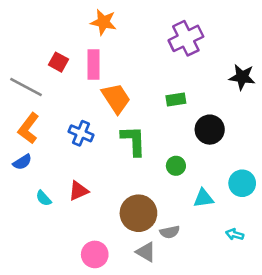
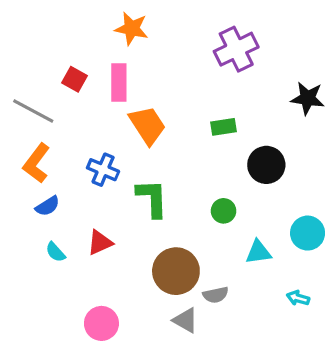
green L-shape: (133, 141) -> (152, 198), moved
blue semicircle: (22, 162) -> (48, 206), moved
pink circle: (95, 254) -> (101, 323), moved

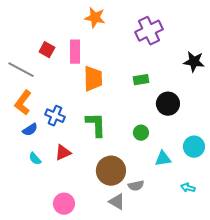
orange star: (132, 29) -> (95, 18), moved
orange trapezoid: (147, 125) -> (93, 79), turned 32
blue cross: (103, 170) -> (55, 116), moved

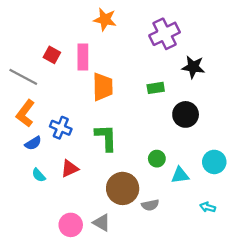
black star: (194, 62) -> (193, 67), moved
green circle: (141, 133) -> (157, 159), moved
gray triangle: (117, 202) -> (102, 223), moved

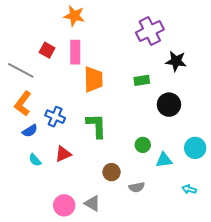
orange star: (105, 19) -> (74, 16), moved
brown circle: (123, 188) -> (112, 172), size x0.6

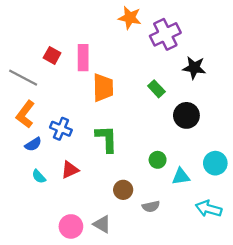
orange star: (74, 16) -> (130, 18), moved
green rectangle: (142, 80) -> (156, 89), turned 56
cyan arrow: (189, 189) -> (209, 209), size x1.6

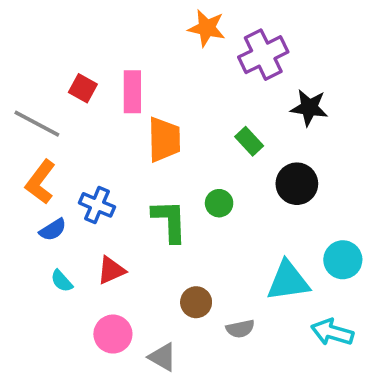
green circle: (158, 160) -> (219, 203), moved
cyan triangle: (181, 176) -> (288, 281), size x1.5
pink circle: (71, 226) -> (113, 334), moved

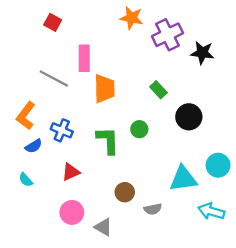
red square: (83, 88) -> (53, 22), moved
black star: (309, 108) -> (202, 53), moved
gray line: (37, 124) -> (54, 79), moved
cyan semicircle: (62, 281) -> (26, 180), moved

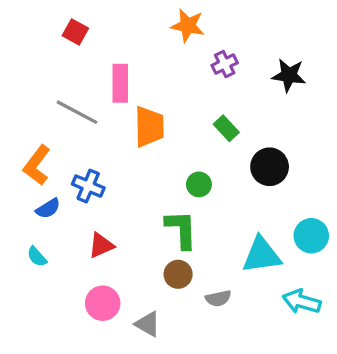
purple cross: (167, 35) -> (225, 64), moved, size x0.6
green L-shape: (108, 140) -> (181, 229), moved

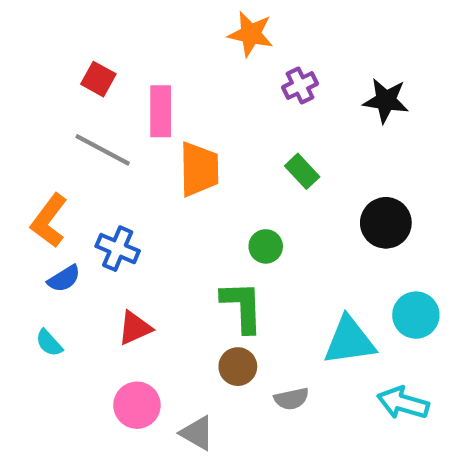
red square: (75, 32) -> (98, 79), moved
black circle: (270, 167) -> (386, 223), moved

